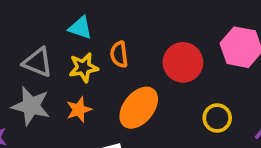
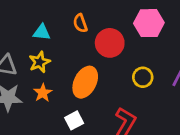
cyan triangle: (80, 28) -> (42, 32), moved
orange semicircle: (119, 54) -> (80, 23), moved

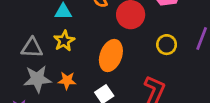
orange star: (43, 93) -> (67, 80), moved, turned -30

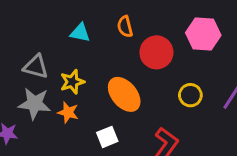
yellow star: (64, 41) -> (72, 82), moved
orange ellipse: (111, 56) -> (124, 94), turned -72

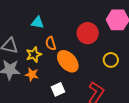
orange semicircle: (125, 27) -> (51, 43), moved

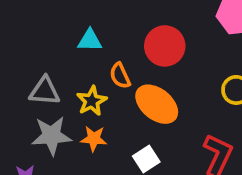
red circle: (88, 33) -> (165, 46), moved

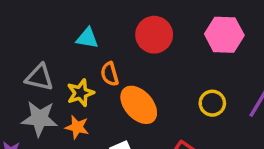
red circle: (165, 46) -> (154, 35), moved

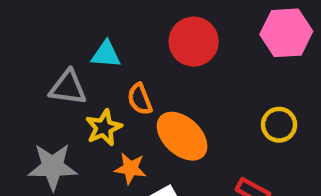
gray triangle: (39, 77) -> (68, 88), moved
orange star: (77, 127) -> (130, 168), moved

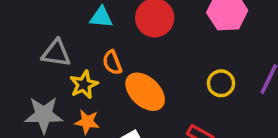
cyan triangle: (106, 54) -> (101, 17), moved
orange star: (130, 168) -> (87, 122), moved

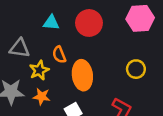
orange ellipse: (145, 92) -> (82, 75), turned 40

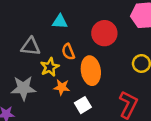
red circle: (89, 23) -> (104, 33), moved
orange star: (42, 97) -> (62, 87), moved

